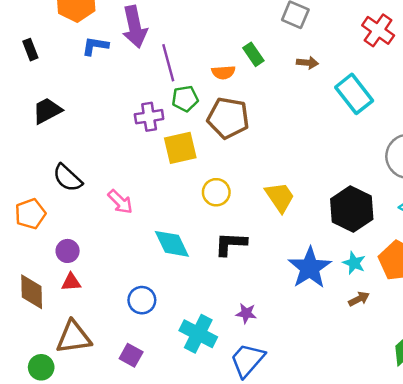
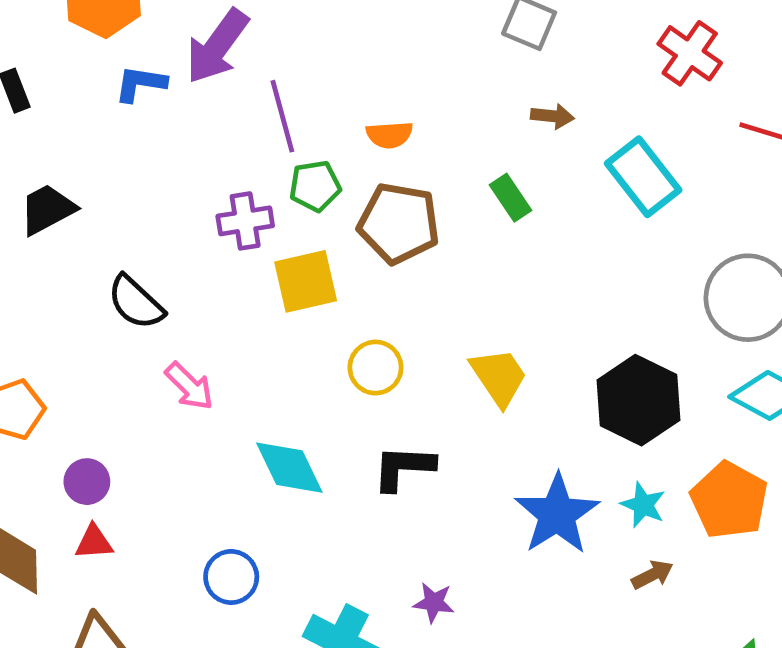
purple arrow: (135, 27) -> (217, 46), turned 48
green rectangle: (253, 54) -> (510, 198), moved
black semicircle: (68, 178) -> (136, 302), moved

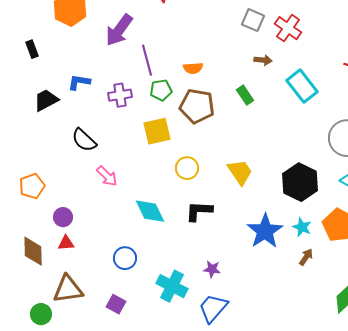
red cross: (690, 53) -> (288, 28), moved
blue L-shape: (140, 84) -> (79, 82), moved
purple cross: (245, 221) -> (120, 95), moved
brown arrow: (652, 575) -> (306, 257), turned -30

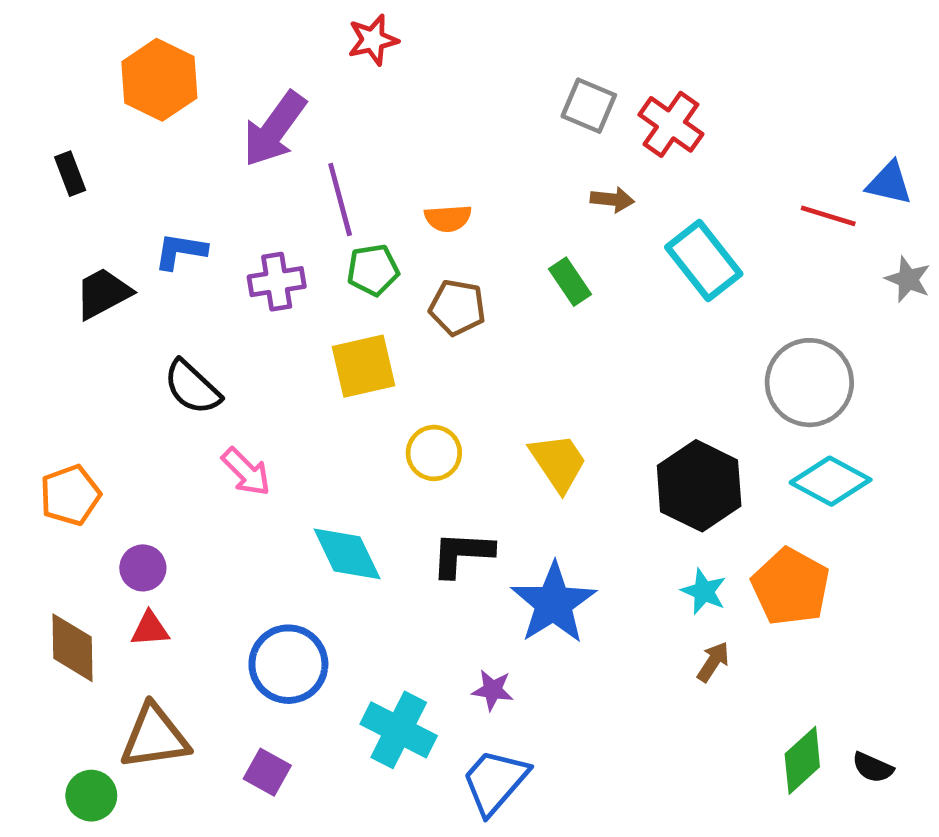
brown pentagon: (197, 106) -> (457, 307), size x0.7
blue star: (265, 231) -> (554, 603), moved
blue circle: (125, 258) -> (288, 664), size x1.4

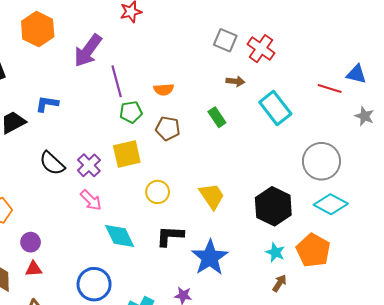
purple cross: (277, 282) -> (89, 165), moved, turned -35
pink arrow: (246, 472) -> (91, 200), moved

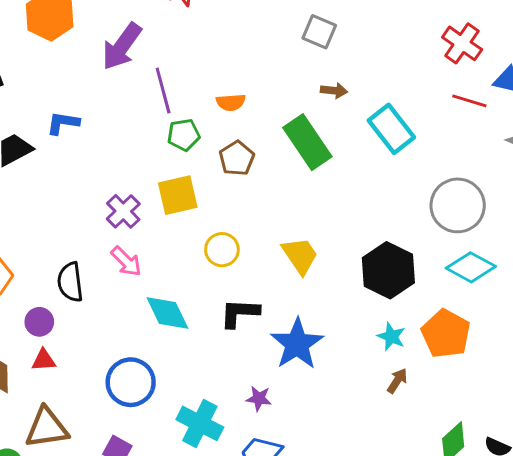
red cross: (261, 49) -> (462, 43), moved
green rectangle: (217, 117) -> (307, 142), size x1.8
brown pentagon: (168, 128) -> (237, 158), turned 30
black semicircle: (52, 163) -> (70, 282), moved, turned 40

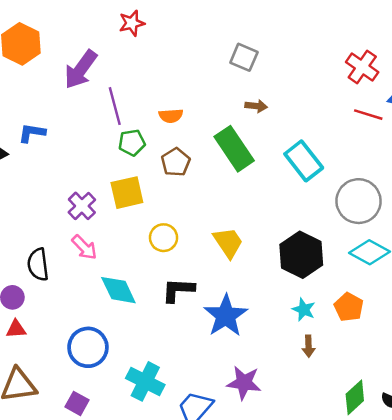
cyan rectangle: (391, 129) -> (304, 161), moved
orange pentagon: (446, 334) -> (349, 307), size x0.7
brown arrow: (397, 381) -> (309, 346), turned 145
purple star: (259, 398) -> (244, 383), moved, size x1.6

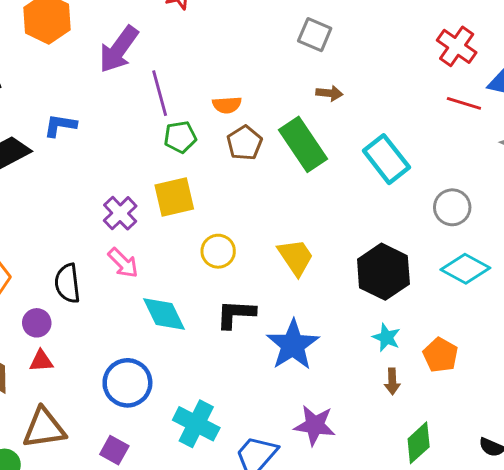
brown pentagon: (176, 162) -> (244, 143), moved
gray circle: (359, 201) -> (452, 207), size x0.7
orange pentagon: (349, 307) -> (441, 355), moved
green diamond: (355, 397) -> (419, 443), moved

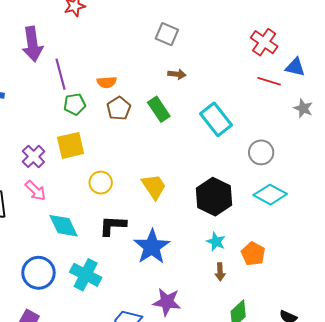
purple arrow: (119, 49) -> (32, 44), turned -44
green rectangle: (303, 144) -> (159, 109), size x0.7
cyan cross: (196, 424) -> (86, 275), moved

